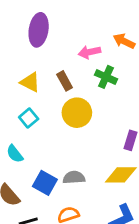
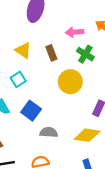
yellow circle: (77, 113) -> (70, 82), moved
blue square: (45, 183) -> (31, 111), moved

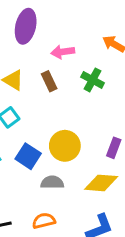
pink arrow: (75, 32) -> (63, 52), moved
yellow circle: (70, 82) -> (65, 146), moved

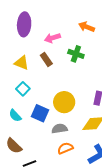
orange semicircle: (44, 221) -> (65, 148), moved

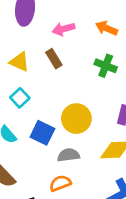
orange arrow: (87, 27) -> (107, 28), moved
green cross: (76, 54) -> (106, 66), moved
orange semicircle: (65, 148) -> (60, 183), moved

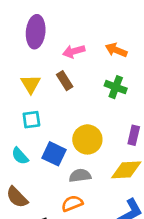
yellow triangle: (19, 62) -> (31, 84), turned 35
cyan square: (20, 98) -> (31, 120), turned 36

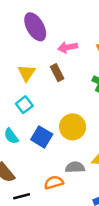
purple ellipse: (36, 32) -> (35, 27), turned -40
cyan square: (31, 120) -> (24, 105), turned -35
gray semicircle: (80, 176) -> (75, 167), moved

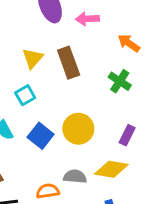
pink arrow: (68, 47) -> (87, 19), moved
brown rectangle: (57, 73) -> (69, 63), size x1.5

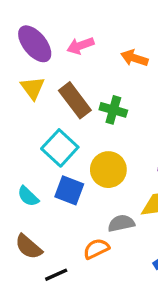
yellow triangle: (33, 58) -> (33, 88), moved
green cross: (120, 81) -> (113, 110), moved
cyan square: (25, 95) -> (60, 148), moved, size x1.5

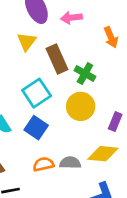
orange arrow: (134, 58) -> (111, 37), turned -144
yellow circle: (108, 170) -> (81, 106), moved
orange semicircle: (96, 249) -> (43, 164), moved

